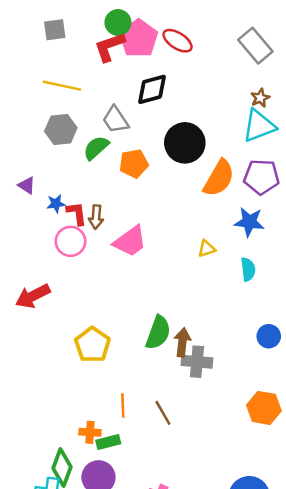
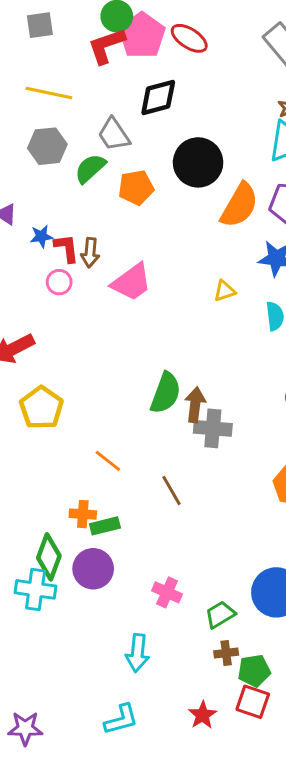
pink circle: (71, 241) -> (59, 282), size x0.7
yellow pentagon: (92, 345) -> (41, 408), moved
orange line: (123, 406) -> (108, 461), moved, turned -50

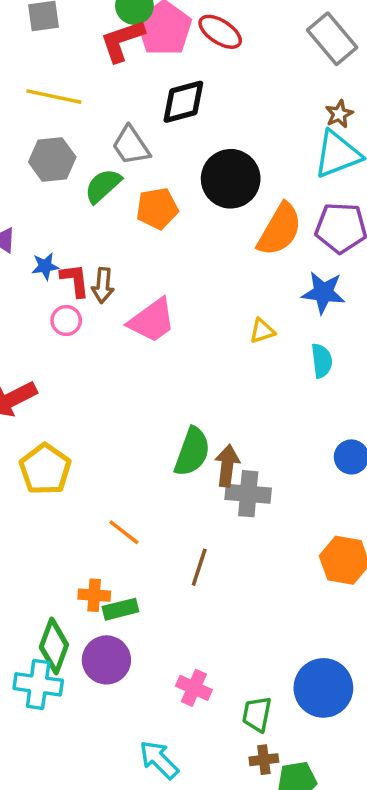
brown line: (171, 490) -> (199, 567), turned 48
green trapezoid: (220, 615) -> (257, 714), turned -48
cyan arrow: (137, 653) -> (159, 760), turned 129

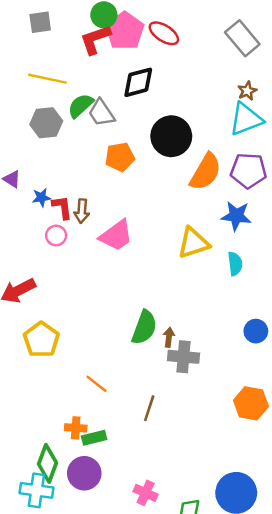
green semicircle: (103, 186) -> (81, 106), moved
yellow triangle: (262, 331) -> (193, 243), size x1.8
brown arrow: (227, 466) -> (169, 337), size x0.7

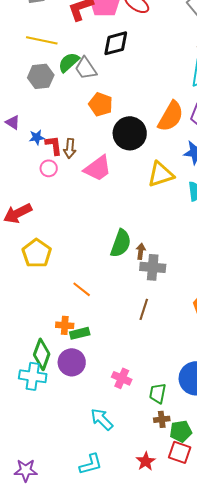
black circle: (171, 136) -> (130, 133), moved
orange pentagon: (120, 157) -> (101, 104), turned 30
brown line: (149, 408) -> (144, 309), moved

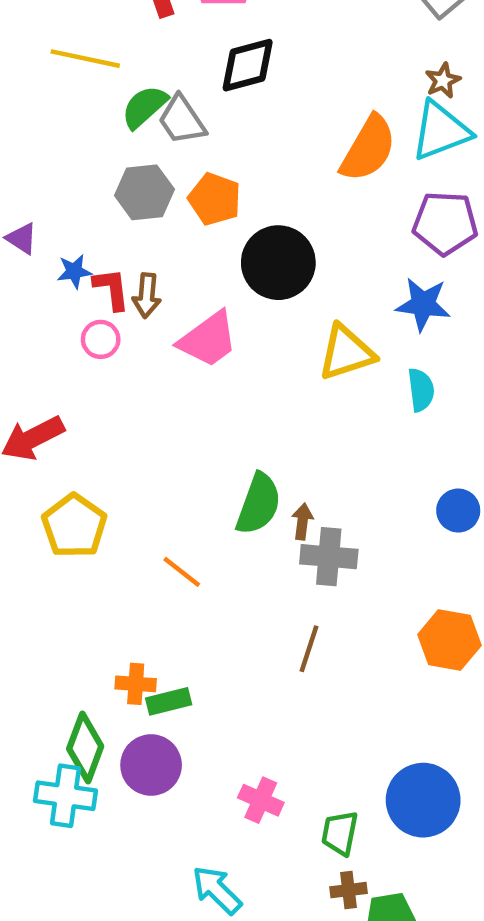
gray hexagon: (41, 76) -> (144, 192), moved
orange semicircle: (171, 116) -> (368, 149), moved
orange line: (82, 289) -> (182, 572), moved

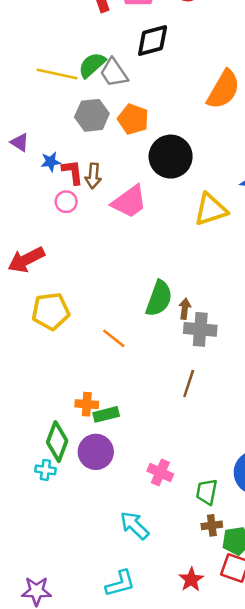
yellow line: (85, 59) -> (57, 74), moved
yellow pentagon: (74, 526) -> (51, 311), turned 30
cyan cross: (65, 796) -> (45, 470), size x0.6

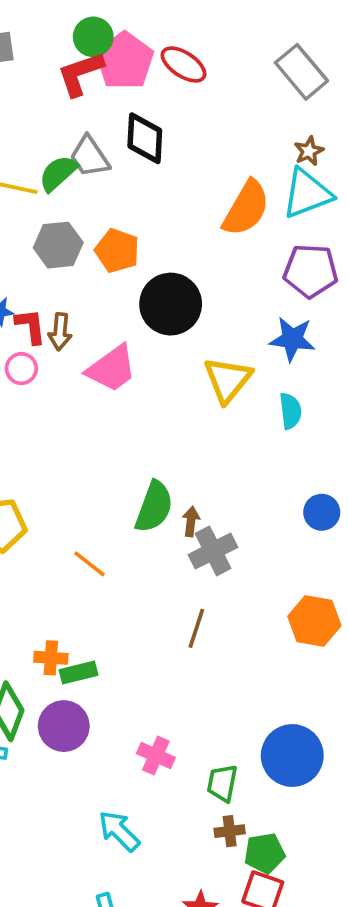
black diamond: (153, 40) -> (145, 138), turned -72
gray trapezoid: (114, 73) -> (90, 157), moved
yellow triangle: (211, 209) -> (228, 380), turned -33
gray cross: (200, 329) -> (213, 551), turned -32

